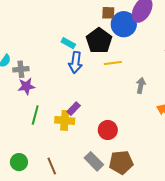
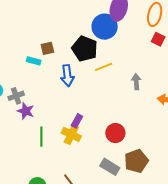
brown square: (108, 13) -> (47, 48), moved
cyan rectangle: (68, 43) -> (34, 61), moved
purple star: (26, 86) -> (26, 111), turned -30
yellow cross: (65, 120) -> (71, 134), turned 36

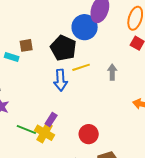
blue arrow: (67, 76) -> (61, 80), moved
gray arrow: (136, 82) -> (112, 72), moved
green line: (41, 137) -> (26, 129), moved, turned -72

